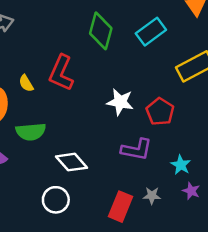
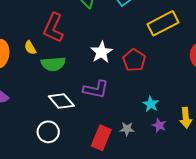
yellow semicircle: (26, 83) -> (30, 48), moved
white star: (120, 102) -> (102, 52), turned 30
green semicircle: (31, 132) -> (53, 64), moved
purple L-shape: (137, 150) -> (96, 89), moved

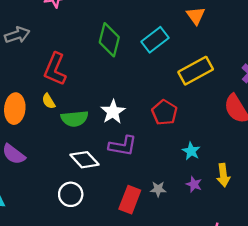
red L-shape: (53, 28) -> (55, 69), moved
white star: (102, 52) -> (113, 112), moved
cyan star: (151, 104) -> (191, 151), moved

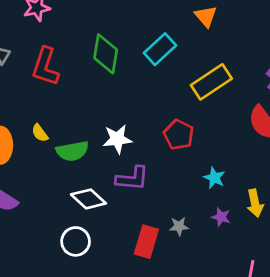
red L-shape: (55, 69) -> (45, 67), moved
white star: (113, 112) -> (117, 139), turned 30

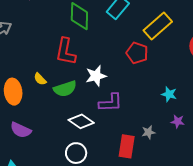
red L-shape: (45, 67) -> (66, 52), moved
red pentagon: (179, 135) -> (137, 53), moved

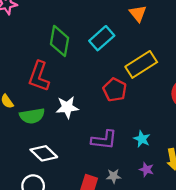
purple L-shape: (111, 103) -> (104, 140), moved

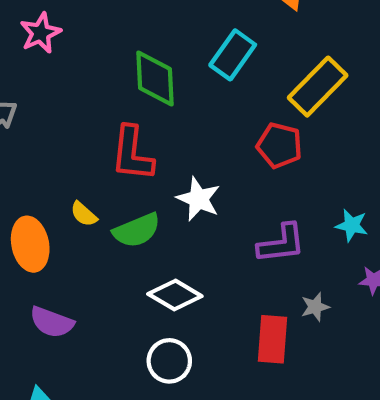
white star: (67, 107) -> (198, 199), turned -30

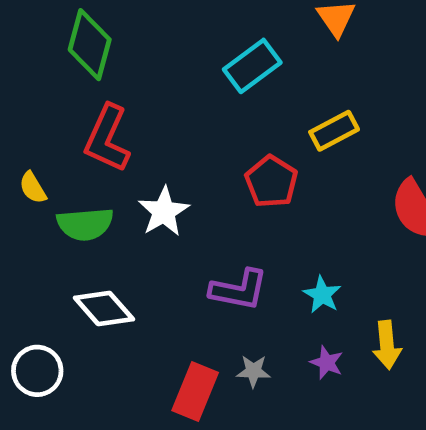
green diamond: (155, 78) -> (90, 45), moved
yellow rectangle: (318, 87) -> (334, 131), size x0.7
white circle: (169, 361) -> (37, 371), moved

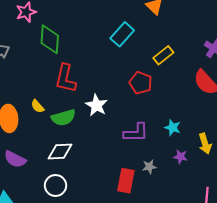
white diamond: (104, 309) -> (60, 152), moved, turned -40

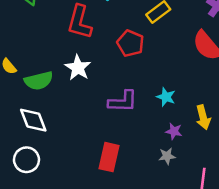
red L-shape: (66, 78) -> (80, 22), moved
white diamond: (60, 152) -> (33, 120), turned 70
gray star: (149, 167) -> (167, 156), moved

